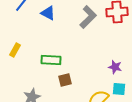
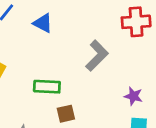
gray L-shape: (88, 17) -> (97, 56), moved

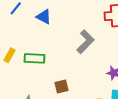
green rectangle: (47, 87) -> (34, 58), moved

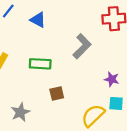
green rectangle: (34, 58) -> (40, 64), moved

